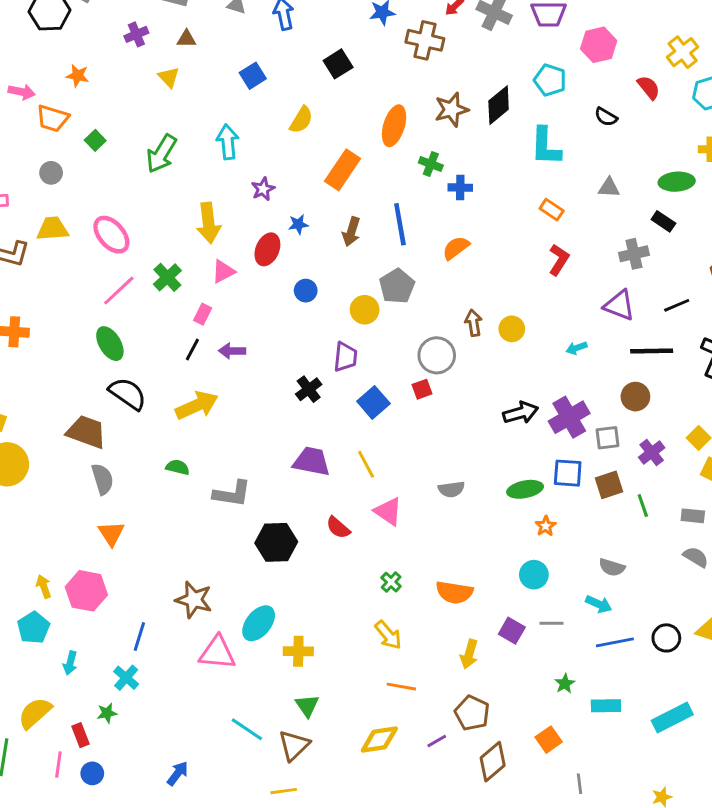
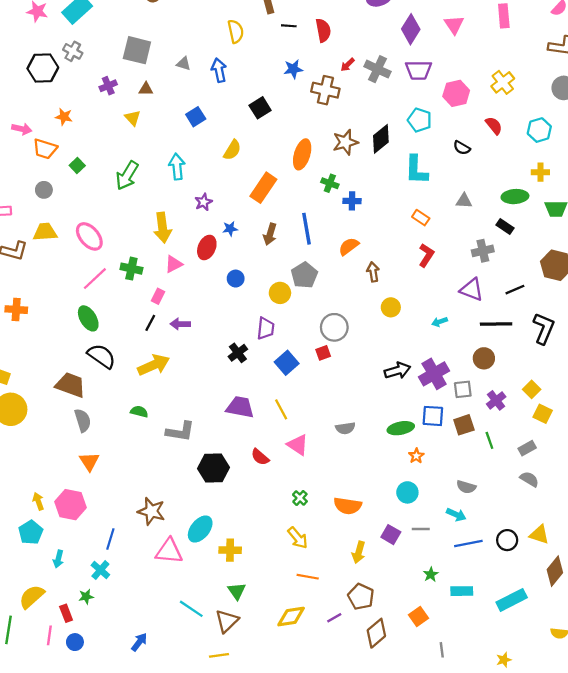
yellow cross: (683, 52) -> (503, 82), moved
green cross: (167, 277) -> (131, 269), turned -35
brown arrow: (474, 323) -> (373, 272), moved
gray rectangle: (693, 516) -> (527, 448), turned -35

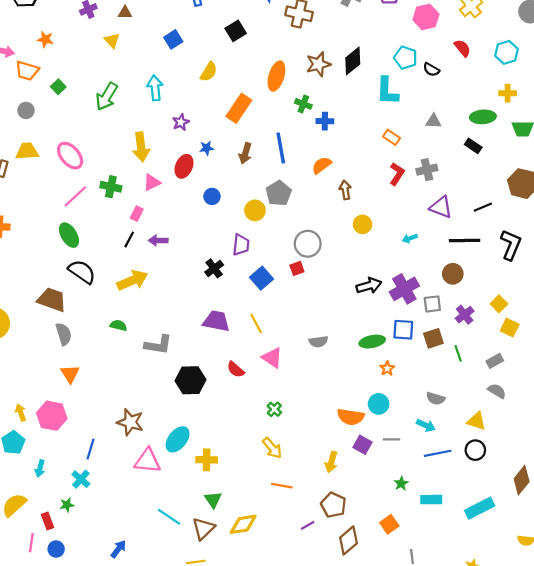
cyan pentagon: (420, 120) -> (405, 58), moved
gray cross: (483, 251) -> (427, 170), moved
orange semicircle: (348, 506) -> (351, 417), moved
yellow triangle: (539, 535) -> (476, 421), moved
yellow diamond: (291, 617) -> (243, 524), moved

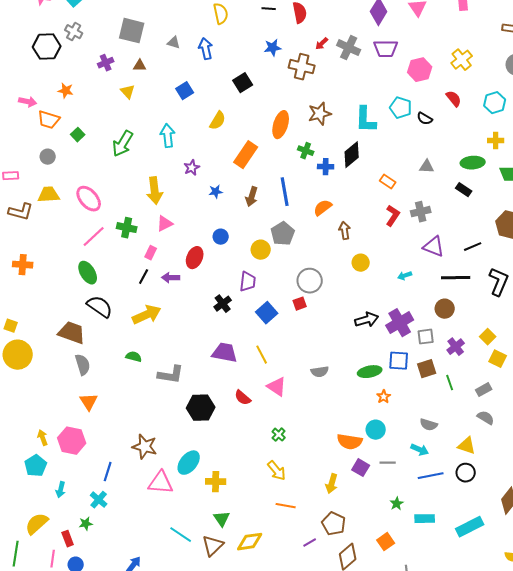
black diamond: (353, 61) -> (352, 155), moved
cyan L-shape: (387, 91) -> (366, 120), moved
red ellipse: (184, 166) -> (195, 258), moved

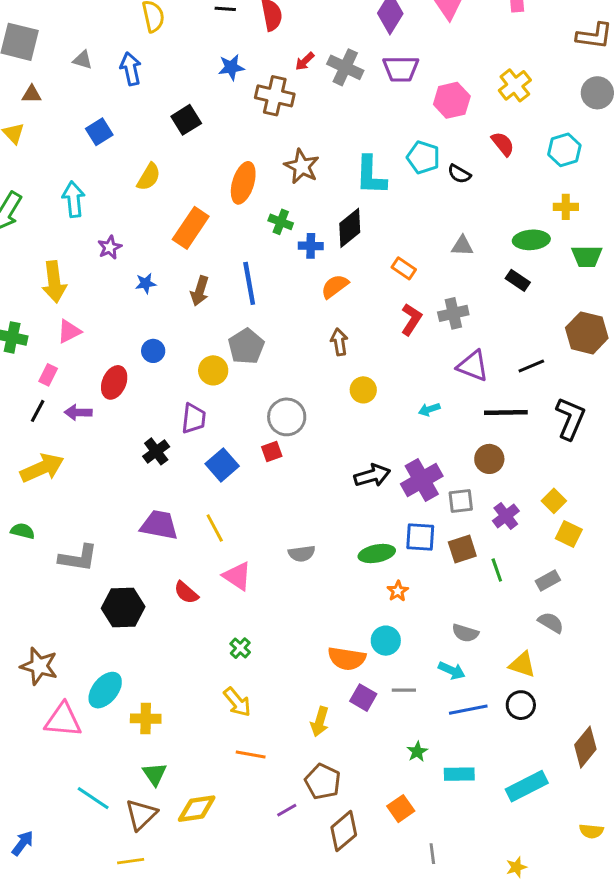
brown star: (320, 114) -> (302, 166), turned -30
orange semicircle: (323, 208) -> (335, 286), moved

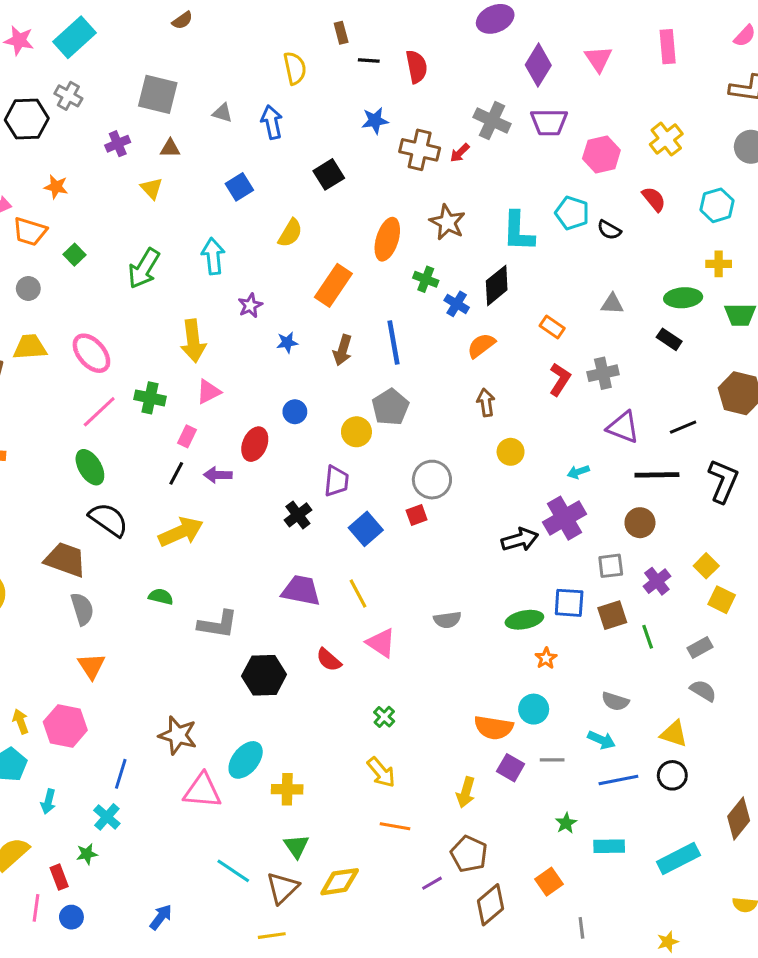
red arrow: (305, 61) -> (460, 153), moved
blue cross: (311, 246) -> (457, 304), turned 30
purple cross: (422, 480) -> (564, 518), moved

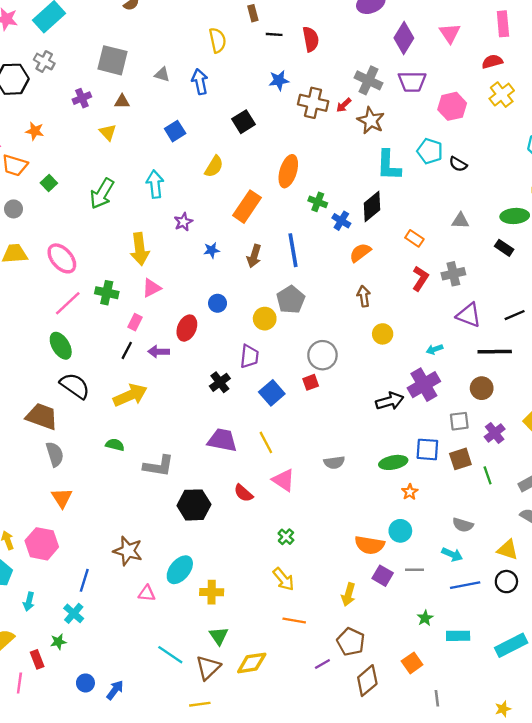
red semicircle: (654, 199) -> (492, 62), moved, turned -66
brown star: (447, 222) -> (371, 120), moved
pink triangle: (202, 791) -> (147, 593), size x0.6
blue circle: (71, 917) -> (85, 683), moved

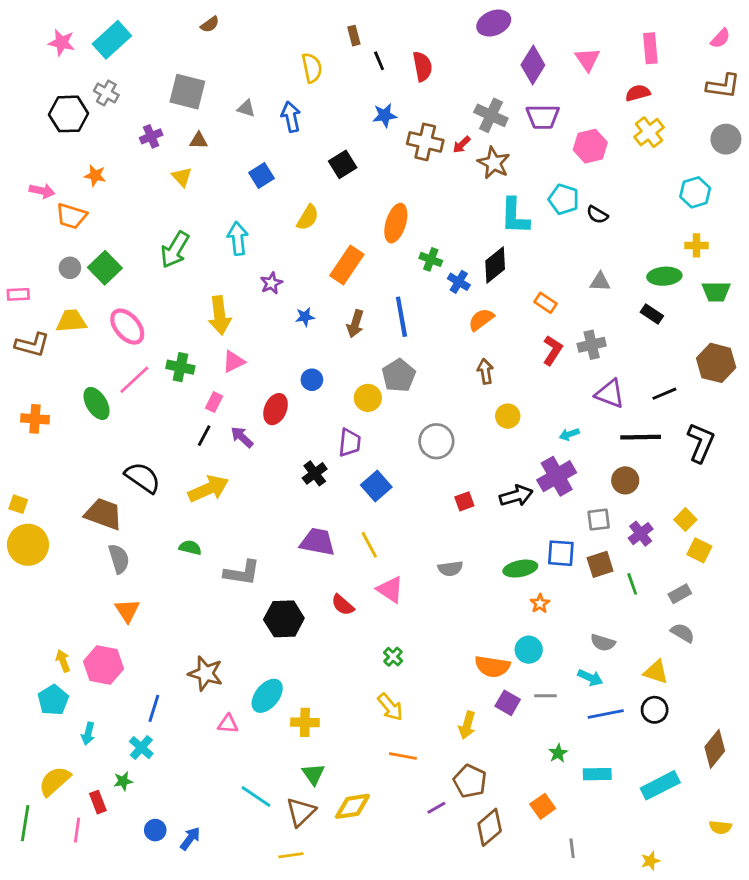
black line: (274, 34) -> (379, 61), turned 63
green square: (49, 183) -> (105, 268), moved, size x1.6
green ellipse: (61, 346) -> (97, 403), moved
purple arrow: (159, 352) -> (242, 437), turned 42
red square: (311, 382) -> (464, 501), moved

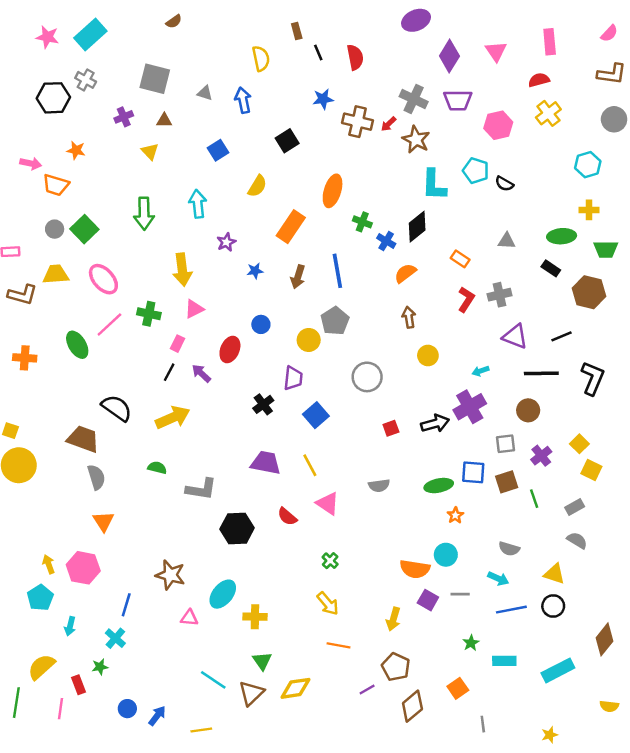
green arrow: (175, 250) -> (144, 214), turned -32
brown hexagon: (716, 363) -> (589, 292), moved
yellow line: (291, 855) -> (201, 730), moved

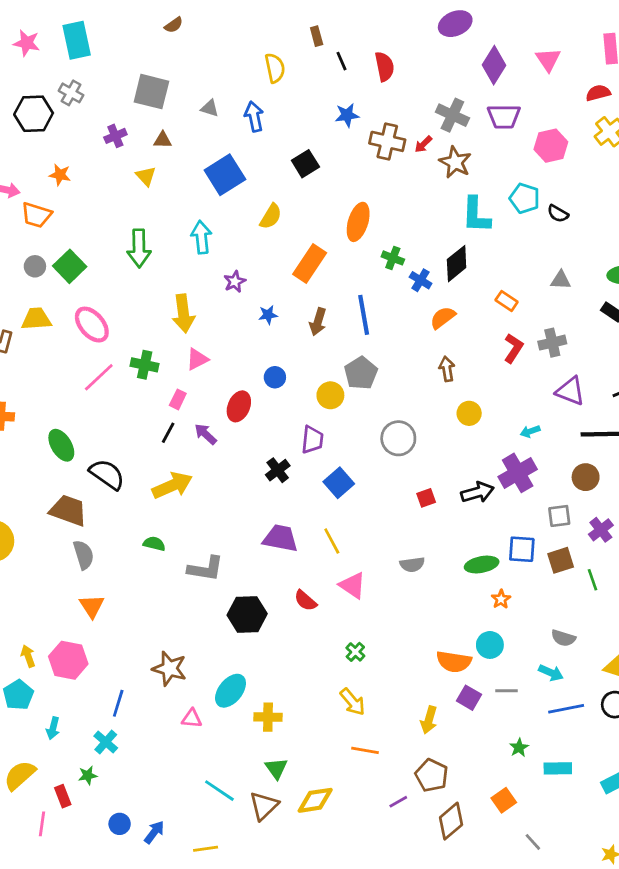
cyan rectangle: (90, 35) -> (77, 40), turned -60
blue square: (218, 150) -> (225, 175), size x1.6
green ellipse: (77, 345) -> (61, 445), moved
gray line: (483, 724) -> (533, 842), turned -35

